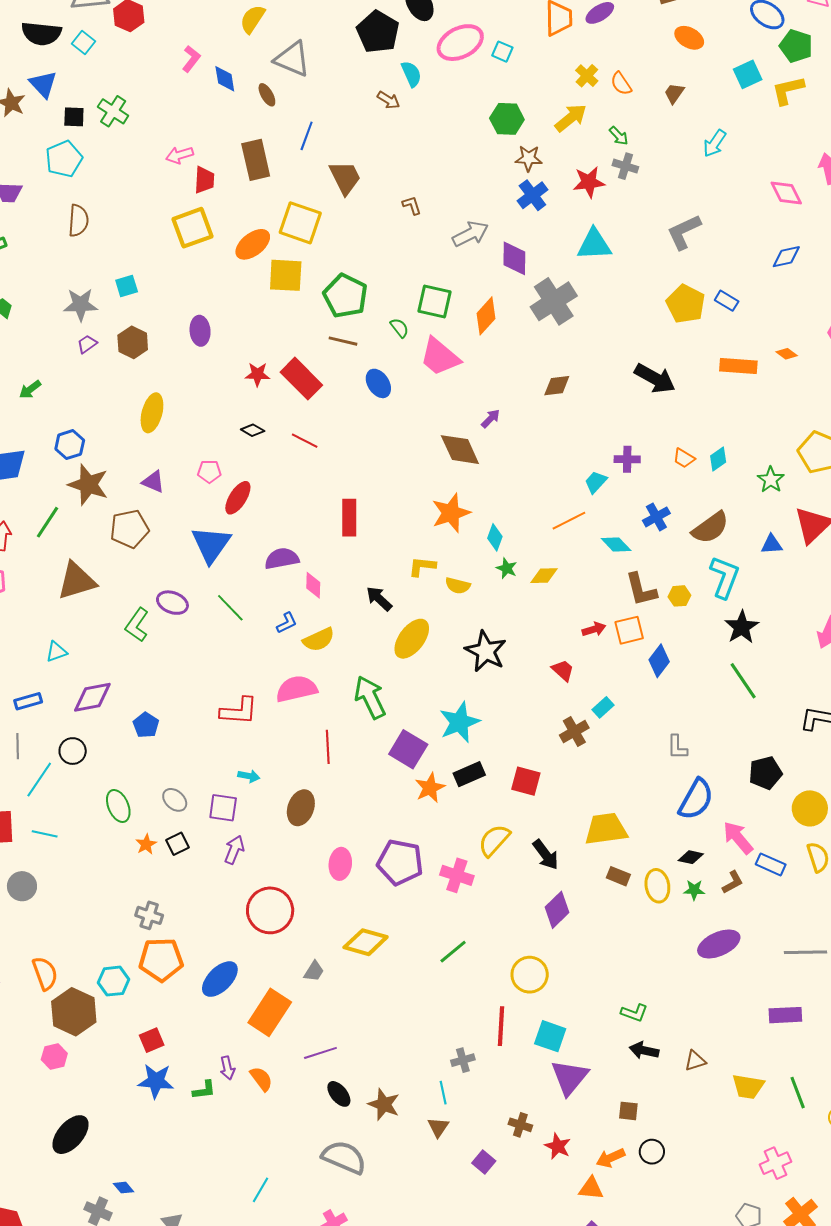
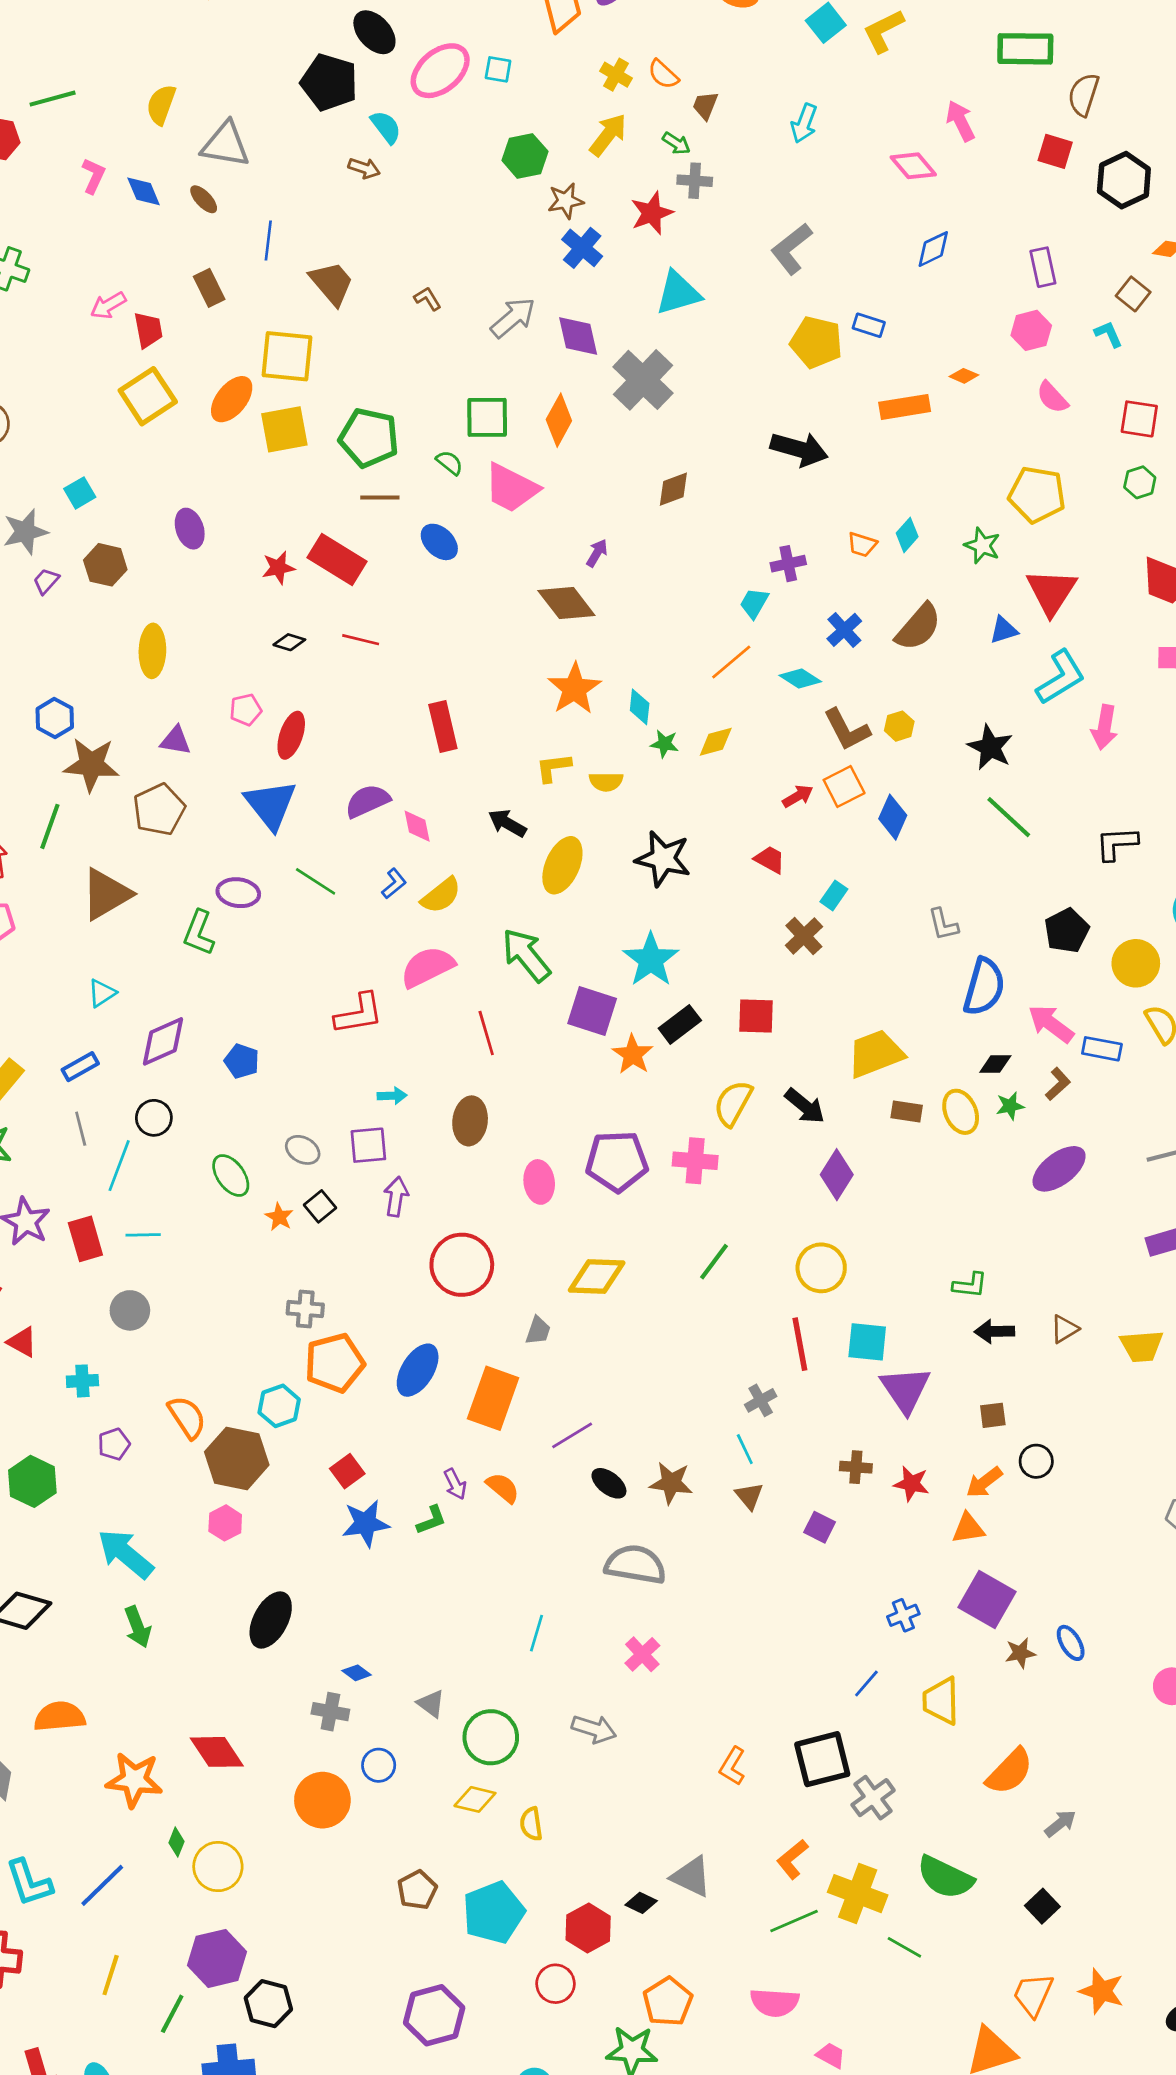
brown trapezoid: (674, 93) -> (705, 105), moved
brown rectangle: (256, 160) -> (209, 288), size x0.7
cyan L-shape: (725, 577) -> (1061, 677), moved, turned 51

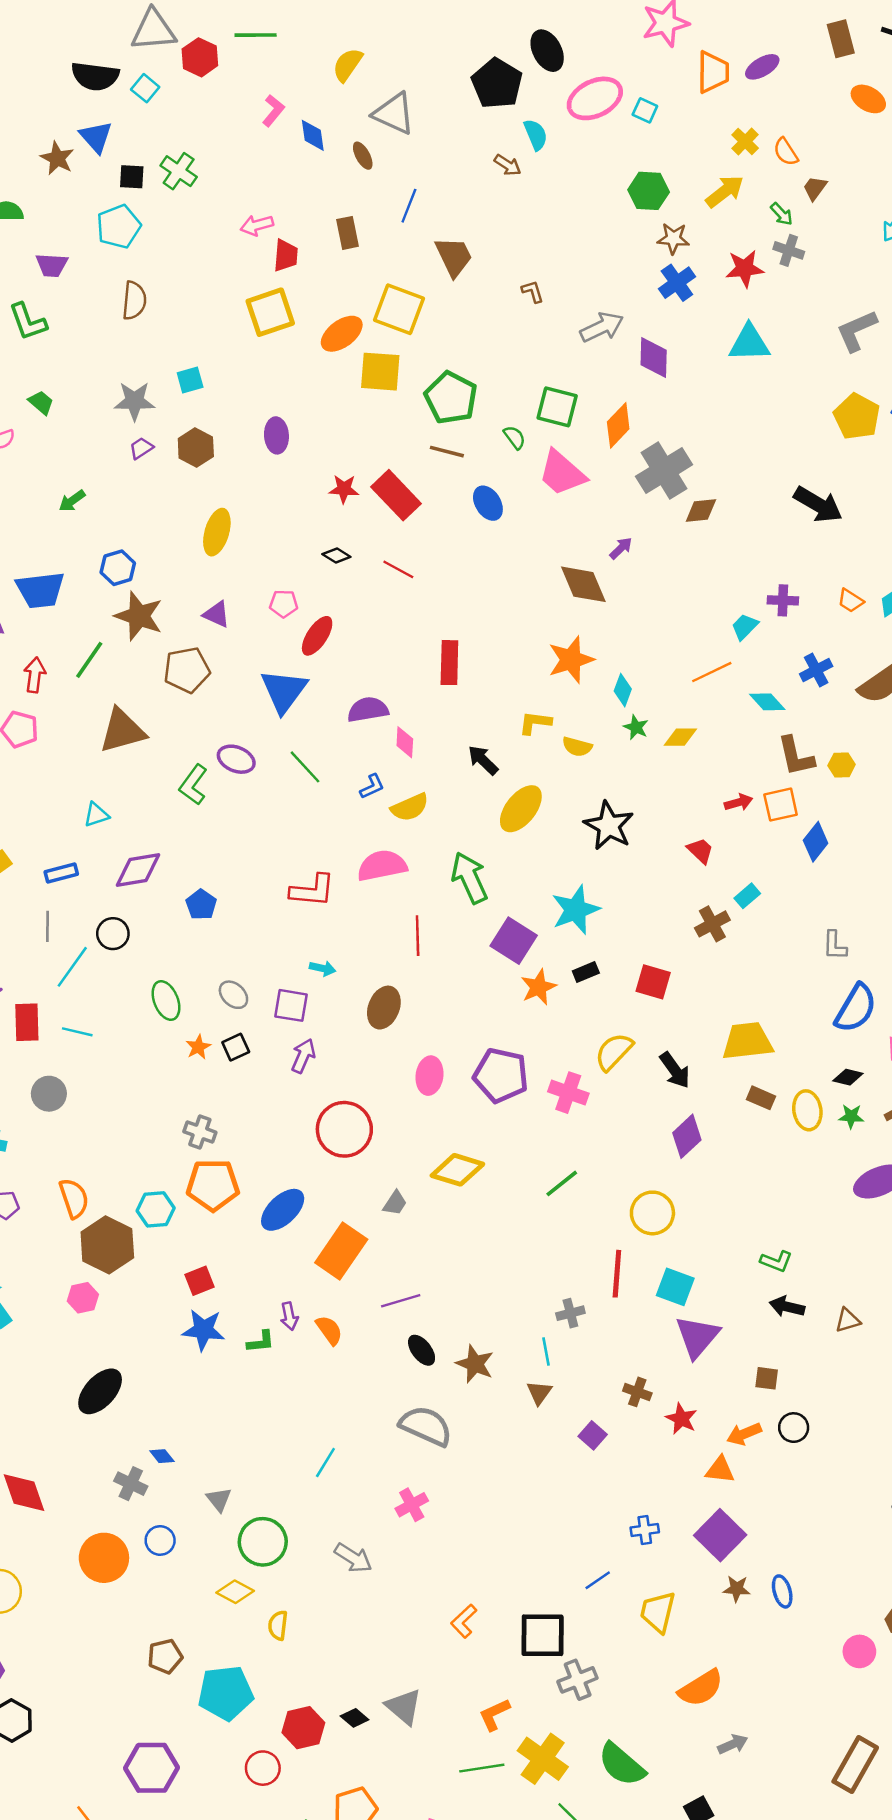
gray cross: (643, 380) -> (664, 471), moved
black rectangle: (680, 1024) -> (586, 972), size x0.7

